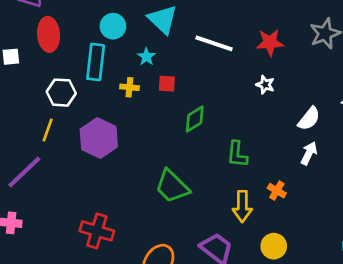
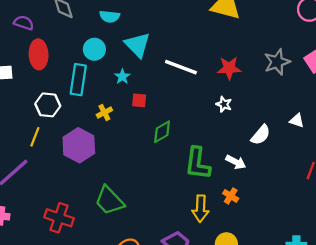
yellow cross: (129, 87) -> (104, 113), moved, turned -35
white arrow: (309, 153) -> (236, 162), moved, turned 90
green L-shape: (237, 154) -> (198, 163), size x1.4
green trapezoid: (172, 186) -> (109, 201), moved
red cross: (97, 231) -> (59, 218), moved

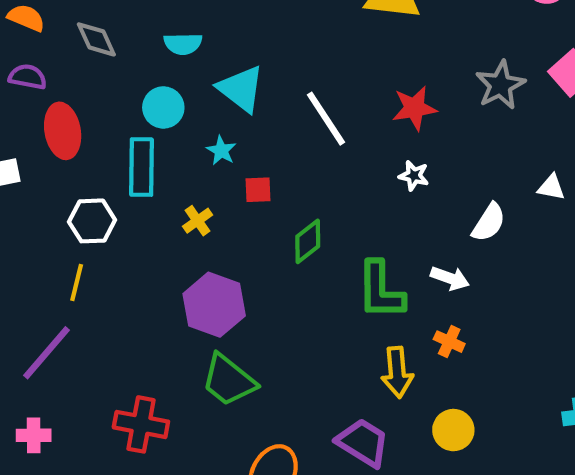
white line: (181, 67) -> (326, 119), turned 44
purple hexagon: (79, 145) -> (214, 305), moved

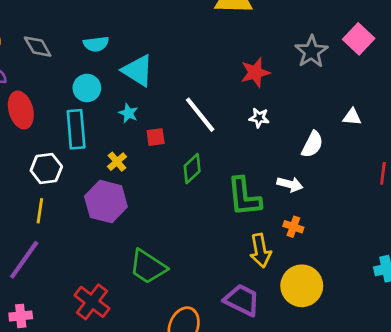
white line: (326, 119) -> (200, 115), moved
purple hexagon: (214, 305) -> (106, 202), moved
red cross: (141, 424) -> (92, 302), turned 32
yellow circle: (453, 430) -> (302, 286), size x1.5

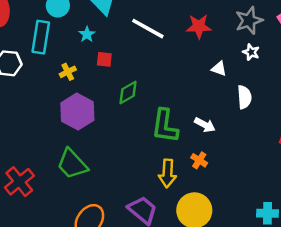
white line: (200, 115) -> (148, 29), moved, turned -36
white triangle: (352, 117) -> (219, 69), moved
white star: (259, 118) -> (251, 52), moved
white semicircle: (312, 144) -> (244, 97), moved, turned -45
purple hexagon: (106, 202) -> (77, 112), moved

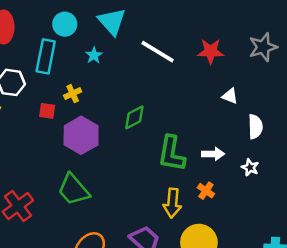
white star: (251, 52) -> (250, 167), moved
red square: (104, 59) -> (47, 111), moved
white arrow: (205, 125) -> (213, 154), turned -30

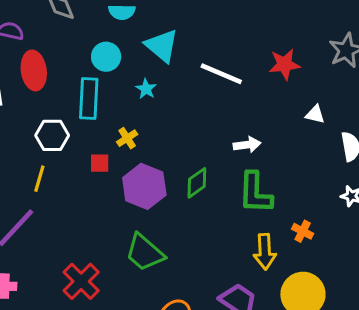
green diamond: (134, 117) -> (197, 183), moved
white arrow: (213, 154) -> (247, 145), moved

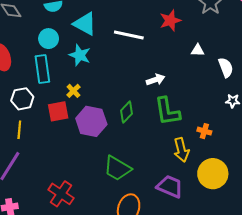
cyan star: (146, 89) -> (80, 55), size x1.5
red square: (100, 163) -> (58, 111), size x1.5
green trapezoid: (145, 252) -> (117, 168), moved

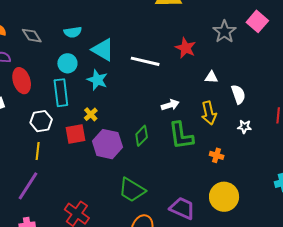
red star: (170, 20) -> (186, 48), turned -30
yellow arrow: (181, 150) -> (209, 113), moved

